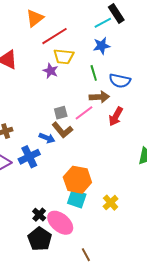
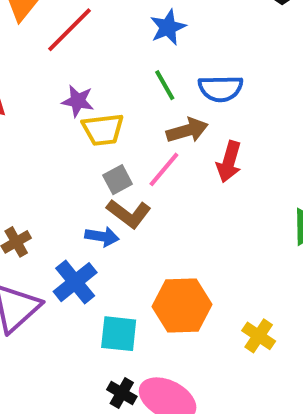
yellow trapezoid: (64, 57) -> (103, 130), moved
cyan square: (77, 199) -> (119, 334), moved

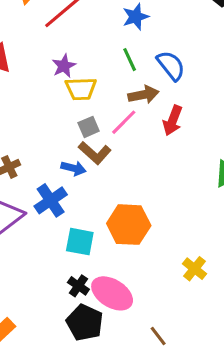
blue semicircle: (221, 88) -> (171, 66), turned -132
purple star: (78, 101) -> (64, 66), turned 30
yellow cross: (259, 336) -> (195, 269), moved

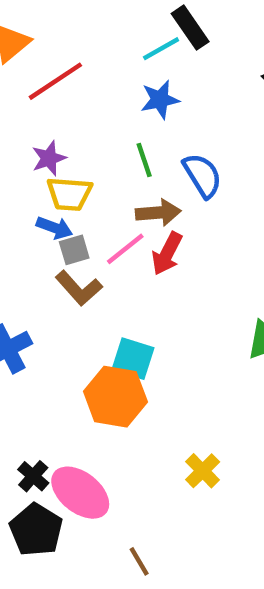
red arrow: (173, 121) -> (167, 254), moved
blue arrow: (73, 168) -> (54, 228), moved
cyan square: (80, 242) -> (133, 359), moved

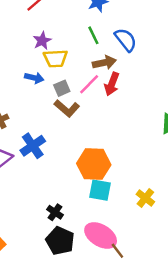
blue arrow: (54, 228) -> (34, 78), moved
cyan square: (133, 359) -> (100, 190), moved
pink ellipse: (80, 493) -> (101, 235), moved

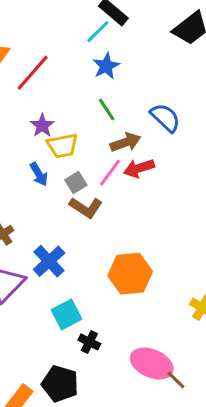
blue semicircle: (126, 40) -> (165, 118), moved
blue arrow: (34, 78) -> (39, 174), turned 54
red arrow: (112, 84) -> (139, 168), turned 60
cyan square: (100, 190) -> (67, 314), moved, turned -30
black pentagon: (60, 241) -> (60, 384), moved

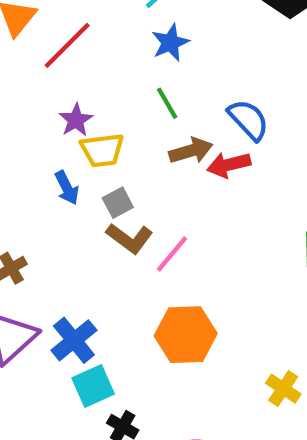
red arrow: (139, 168) -> (229, 165), moved
pink line: (110, 173) -> (172, 254), moved
blue cross: (49, 261) -> (74, 340), moved

